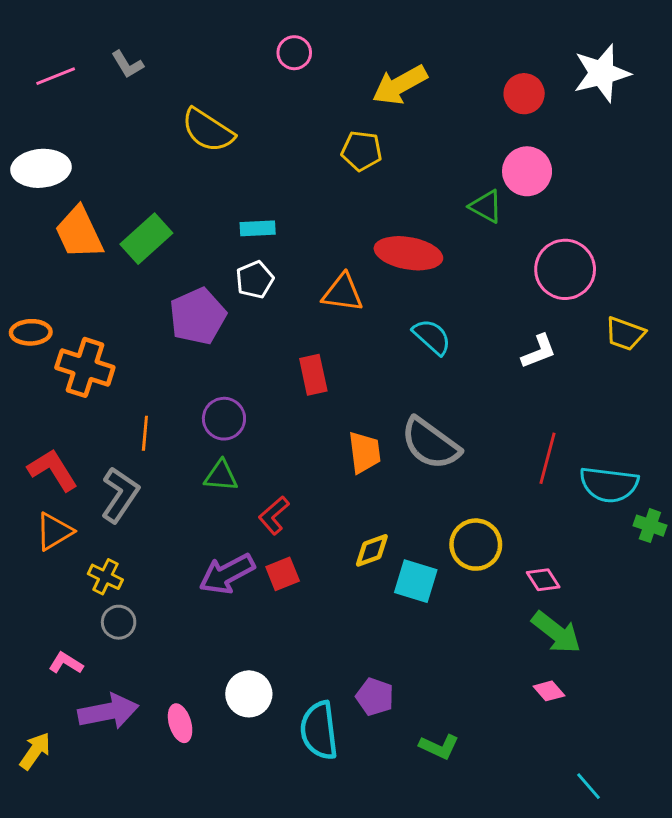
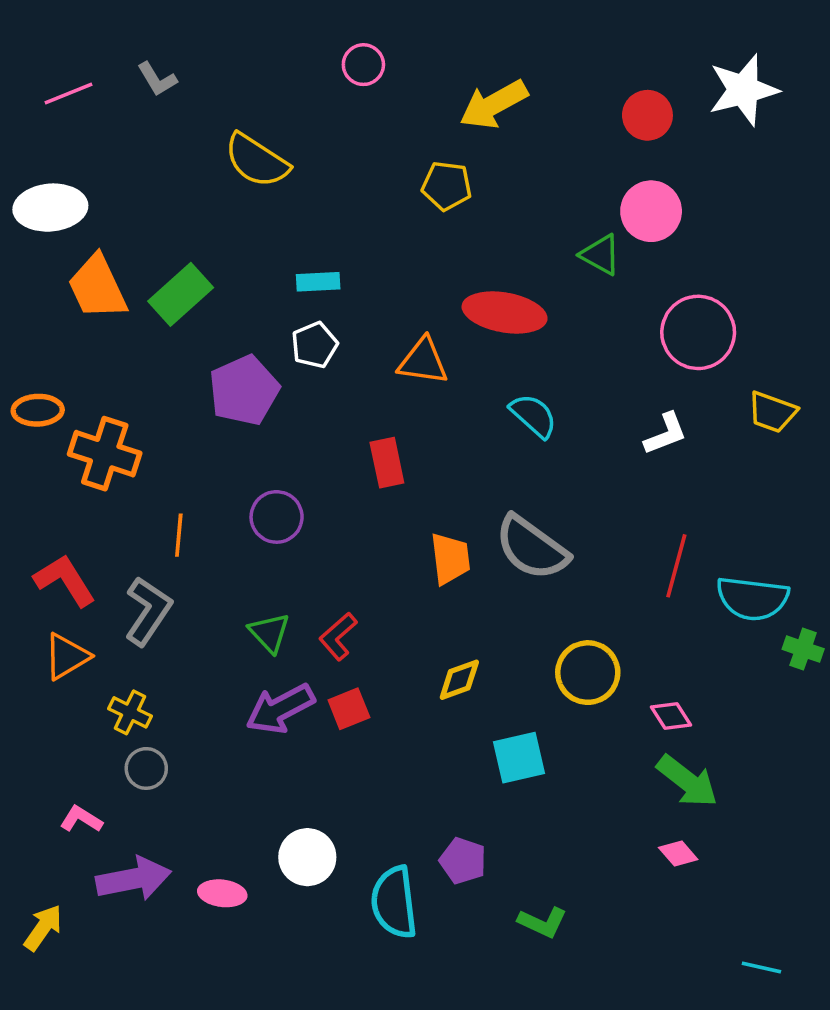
green triangle: (221, 476) -> (269, 633), moved, turned 42
cyan square: (416, 581) -> (519, 758), moved, turned -30
pink ellipse: (180, 723) -> (222, 893), turned -66
cyan line: (588, 786) -> (761, 968), moved, turned -36

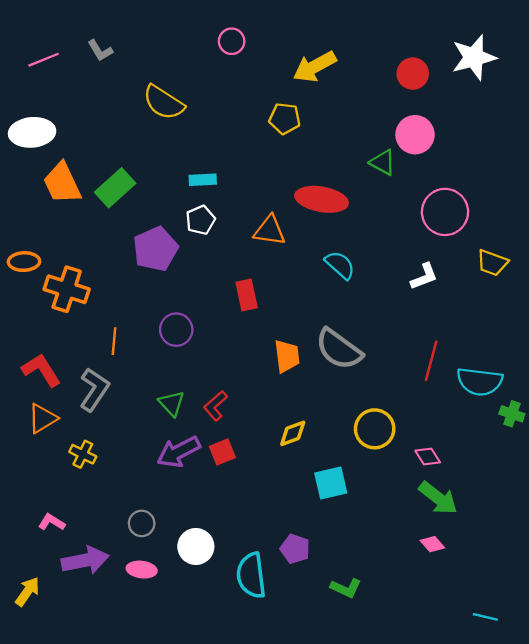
gray circle: (146, 768) -> (142, 523), moved

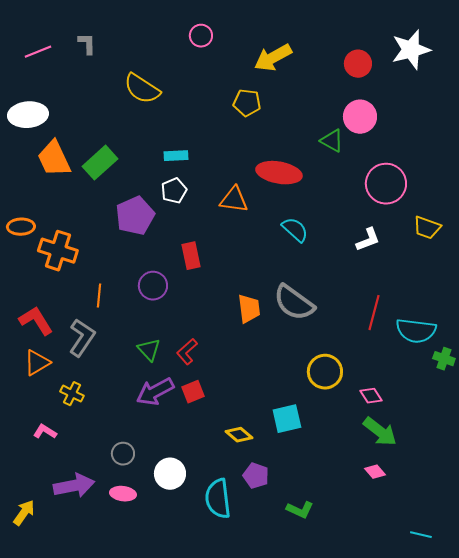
gray L-shape: (100, 50) -> (87, 44), turned -150
red rectangle: (247, 295) -> (191, 256), moved
yellow diamond: (293, 433) -> (239, 435), moved, turned 60
pink L-shape: (52, 522) -> (45, 432), moved

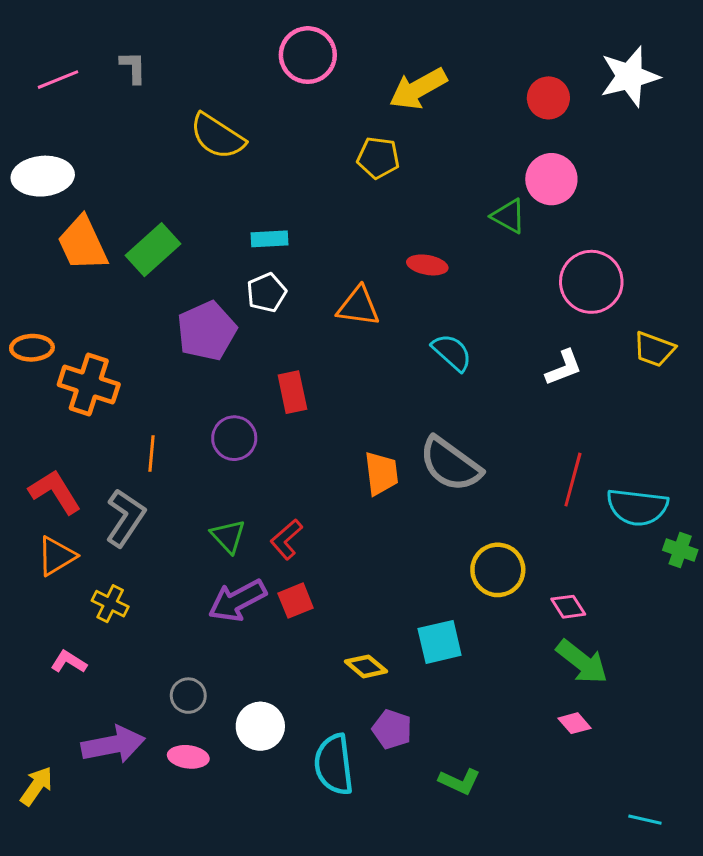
pink circle: (201, 36) -> (308, 55), size x1.6
red ellipse: (279, 173) -> (427, 265), size x0.6

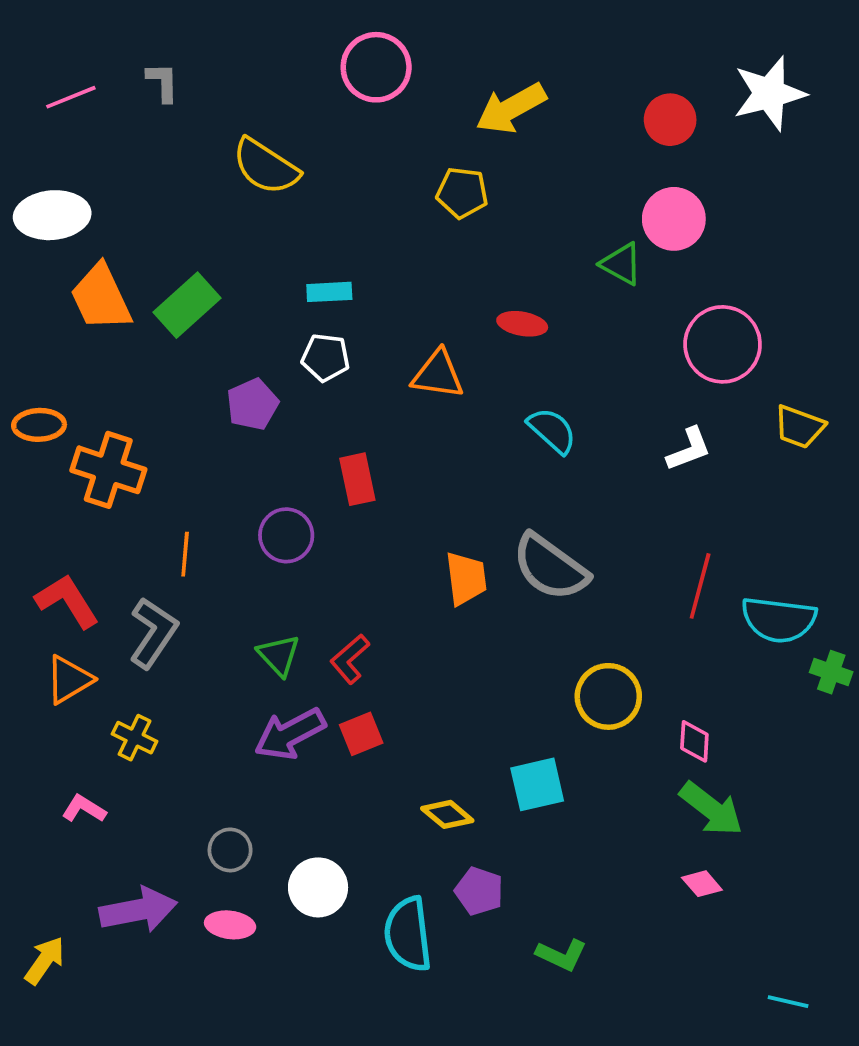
white pentagon: (266, 293) -> (326, 357), turned 30
purple pentagon: (207, 331) -> (253, 404), size x0.7
pink diamond: (568, 607) -> (694, 741), turned 36

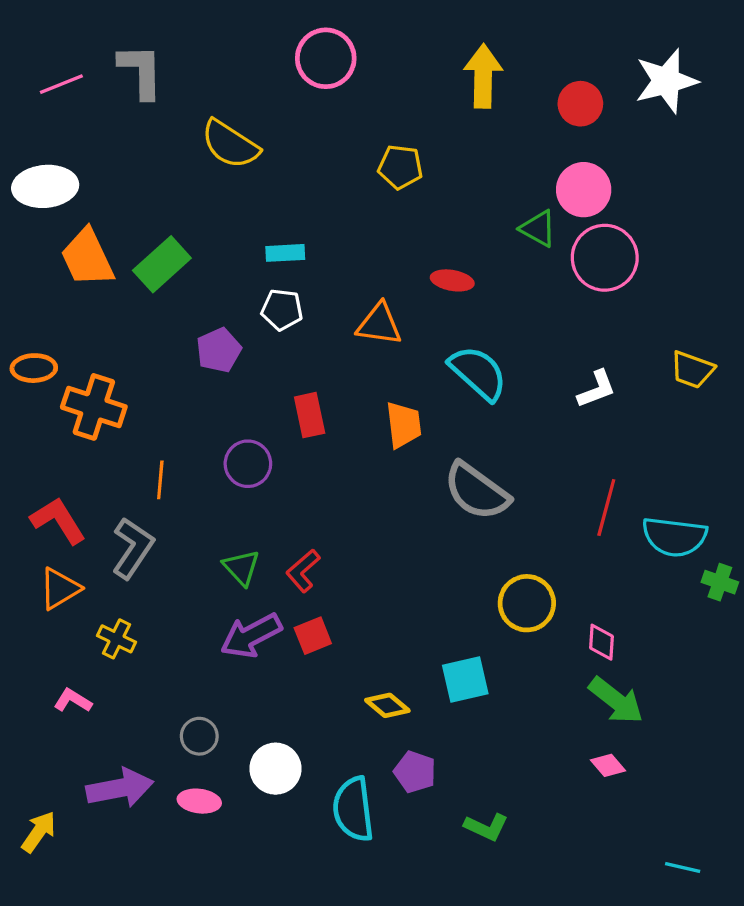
gray L-shape: (163, 82) -> (141, 71), size x1.6
yellow arrow: (511, 108) -> (483, 76), moved, turned 120
pink circle: (723, 344) -> (605, 258), moved
cyan semicircle: (552, 431) -> (478, 373), size x1.4
orange trapezoid: (466, 578) -> (404, 425), moved

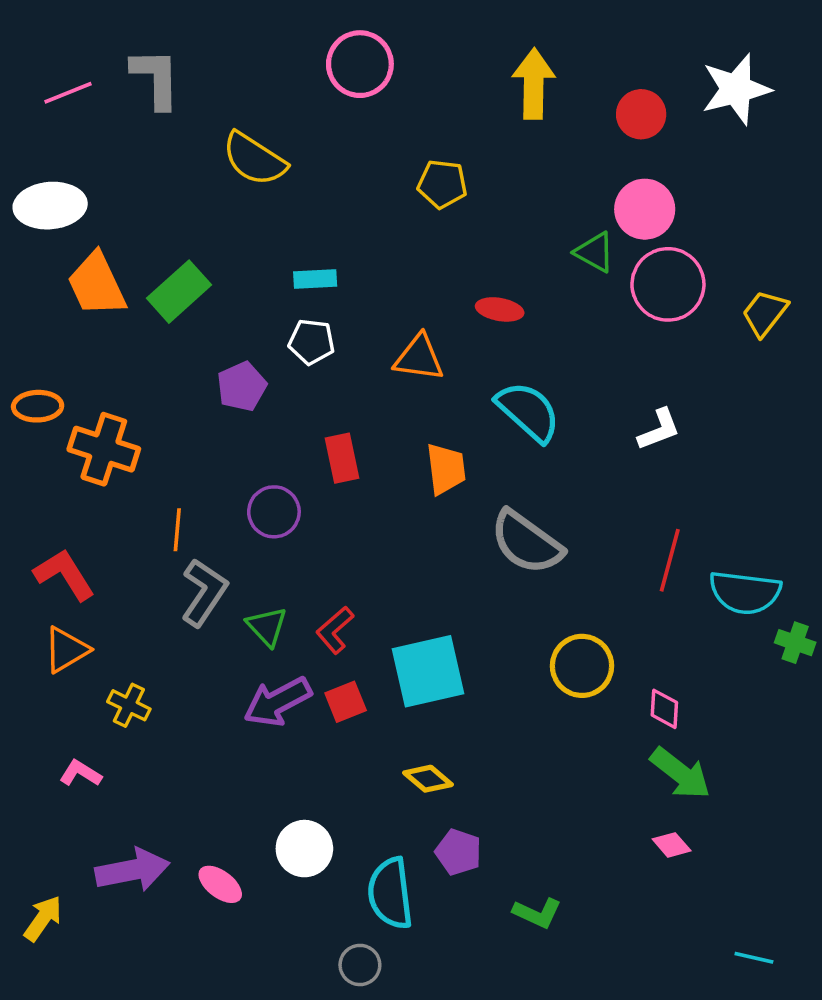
yellow trapezoid: (692, 370) -> (765, 313), moved, turned 108
gray L-shape: (133, 548) -> (204, 592), moved
cyan square: (465, 679) -> (428, 671), moved, size x1.4
gray circle: (199, 736) -> (360, 965), moved
pink ellipse: (199, 801) -> (220, 884), turned 30

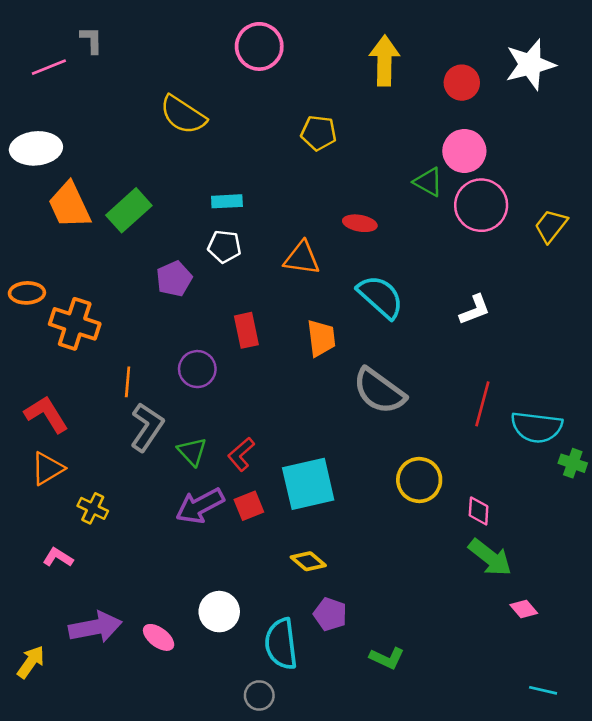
gray L-shape: (156, 78) -> (91, 40), moved, size x0.6
pink diamond: (672, 845) -> (524, 609), moved

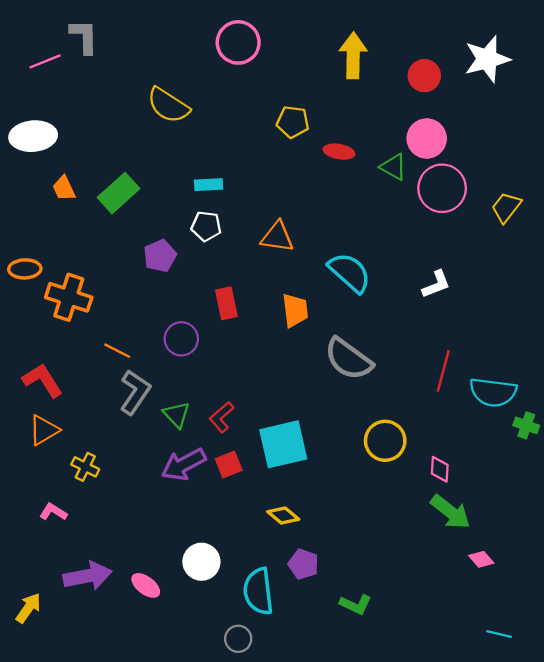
gray L-shape: (91, 40) -> (84, 37), size x1.4
orange trapezoid: (70, 205) -> (64, 188), size x0.6
red ellipse: (360, 223) -> (339, 152), moved
orange line: (128, 382) -> (117, 351), turned -68

